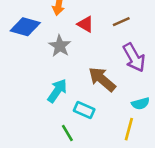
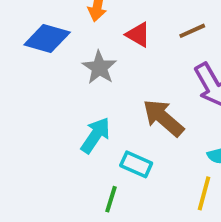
green line: (67, 133) -> (111, 199), turned 48

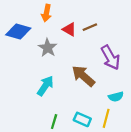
brown line: (192, 31) -> (90, 27), moved
cyan rectangle: (136, 164) -> (82, 119), moved

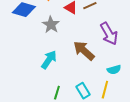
cyan rectangle: (82, 119) -> (83, 91), turned 35

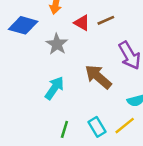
yellow line: (105, 90) -> (125, 126), turned 36

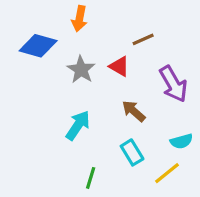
red triangle: (82, 23) -> (119, 66), moved
brown arrow: (98, 77) -> (134, 111), size x0.7
cyan rectangle: (97, 127) -> (132, 152), moved

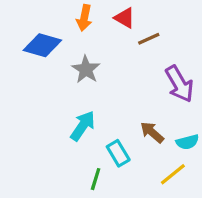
red triangle: (119, 66) -> (125, 18), moved
brown arrow: (134, 111) -> (152, 132), moved
cyan rectangle: (132, 152) -> (118, 153), moved

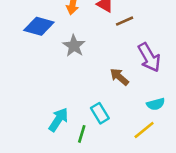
cyan arrow: (83, 126) -> (58, 120), moved
brown arrow: (152, 132) -> (119, 77), moved

